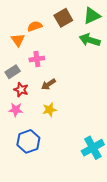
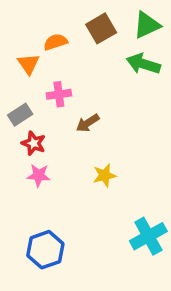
brown arrow: (48, 84) -> (88, 123), moved
pink star: (16, 110) -> (39, 175), moved
yellow star: (50, 110) -> (105, 175), moved
blue hexagon: (28, 141) -> (45, 250), moved

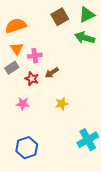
orange semicircle: (56, 42) -> (16, 26), moved, size x1.5
orange triangle: (28, 64) -> (17, 49), moved
red star: (34, 143) -> (32, 79), moved

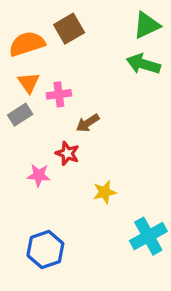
brown square: (60, 17) -> (69, 29), moved
red star: (32, 79) -> (67, 153), moved
yellow star: (62, 104) -> (104, 192), moved

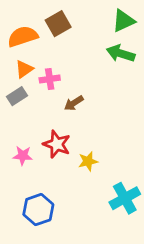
orange triangle: (29, 83) -> (24, 69), turned 30
red star: (67, 153) -> (57, 144), moved, size x1.4
pink star: (39, 175) -> (23, 156), moved

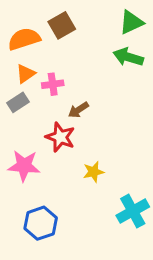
red star: (57, 144) -> (60, 137), moved
pink star: (23, 156) -> (24, 166), size x1.5

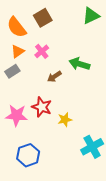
orange semicircle: (24, 39) -> (17, 27), turned -110
green arrow: (128, 57) -> (79, 64), moved
pink cross: (53, 84) -> (42, 51), moved, turned -32
red star: (60, 137) -> (42, 107), moved

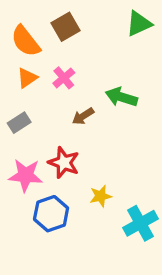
gray rectangle: (12, 71) -> (19, 123), moved
yellow star: (65, 120) -> (101, 196), moved
blue hexagon: (28, 155) -> (51, 214), moved

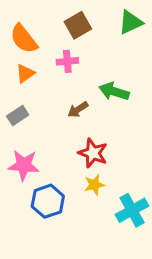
brown square: (65, 27) -> (78, 25), moved
pink cross: (64, 78) -> (67, 61), moved, turned 35
red star: (64, 163) -> (93, 153), moved

